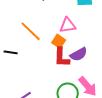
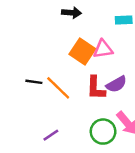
orange line: (31, 31) -> (58, 88), moved
orange square: (59, 41) -> (82, 52), moved, size x1.5

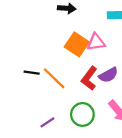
red L-shape: (96, 88) -> (89, 78), turned 35
green circle: (103, 132) -> (82, 114), moved

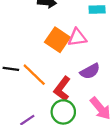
red L-shape: (89, 78) -> (62, 89), moved

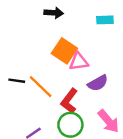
pink triangle: (77, 37) -> (79, 62), moved

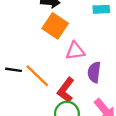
orange square: (64, 51) -> (55, 26), moved
purple semicircle: (98, 83) -> (94, 72), turned 126

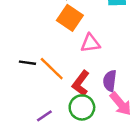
purple semicircle: (94, 72) -> (110, 81), moved

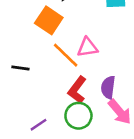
orange square: (70, 18) -> (49, 20), moved
orange line: (52, 69) -> (66, 55), moved

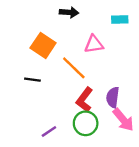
orange square: (49, 20) -> (43, 45), moved
pink triangle: (87, 47) -> (94, 44), moved

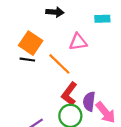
black line: (32, 80) -> (27, 60), moved
purple semicircle: (113, 97) -> (89, 101), moved

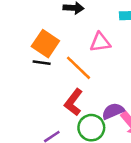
red L-shape: (69, 94) -> (73, 102), moved
purple semicircle: (89, 101) -> (113, 111), turned 60

